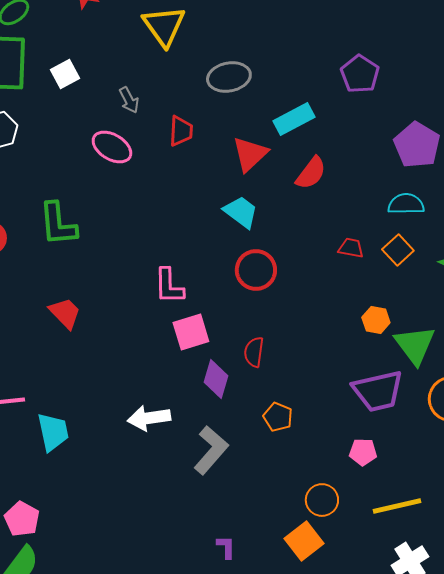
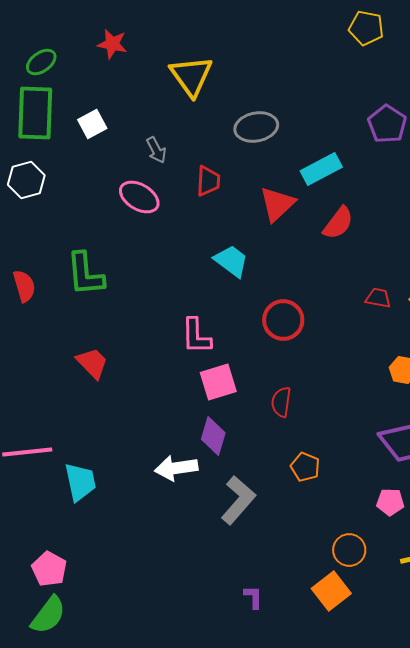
cyan trapezoid: (241, 212) -> (231, 261), moved
purple diamond: (216, 379) -> (213, 436), moved

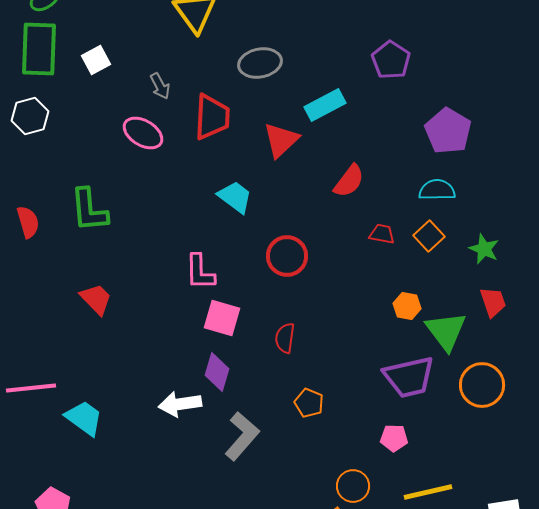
red trapezoid: (208, 181) -> (212, 117), size x1.5
red semicircle: (338, 223) -> (349, 181), moved
pink square: (218, 382) -> (222, 318), turned 33
cyan trapezoid: (80, 482) -> (84, 418), turned -42

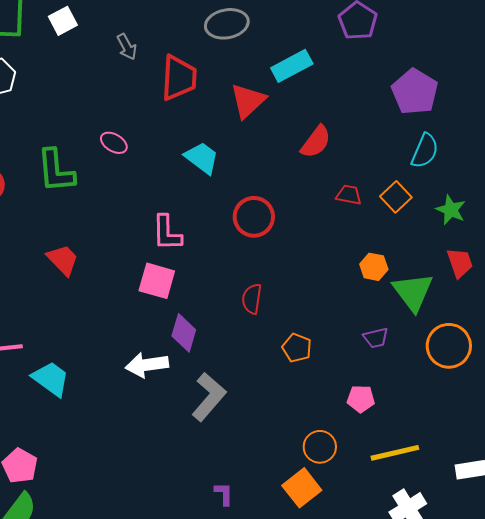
pink ellipse: (143, 133) -> (114, 143), moved, size x0.7
cyan semicircle: (437, 190) -> (425, 151), moved, turned 114
pink square: (222, 318) -> (157, 281), moved
purple trapezoid: (409, 377) -> (376, 338), size x0.5
orange pentagon: (309, 403) -> (297, 348), moved

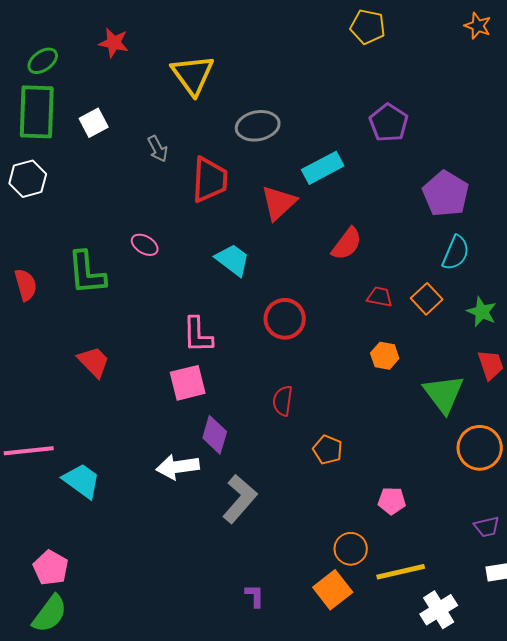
orange hexagon: (374, 267) -> (385, 356), moved
pink square: (157, 281) -> (188, 383), turned -30
purple trapezoid: (376, 338) -> (487, 527), moved
yellow line: (395, 453) -> (401, 572), moved

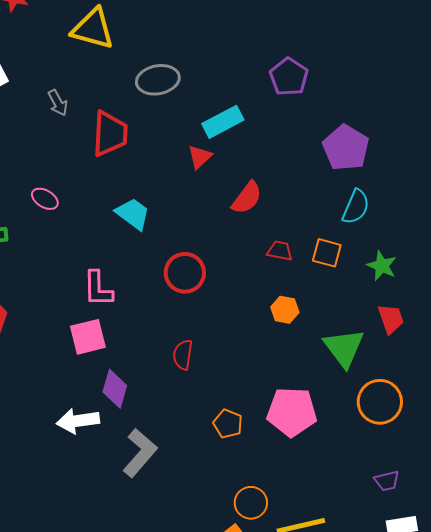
yellow triangle: (193, 75) -> (93, 29), turned -39
red triangle: (279, 203) -> (200, 157), moved, size x0.7
orange square: (427, 299) -> (327, 253), turned -32
orange pentagon: (328, 450) -> (228, 424), moved
pink pentagon: (392, 501) -> (292, 412), moved, size x1.8

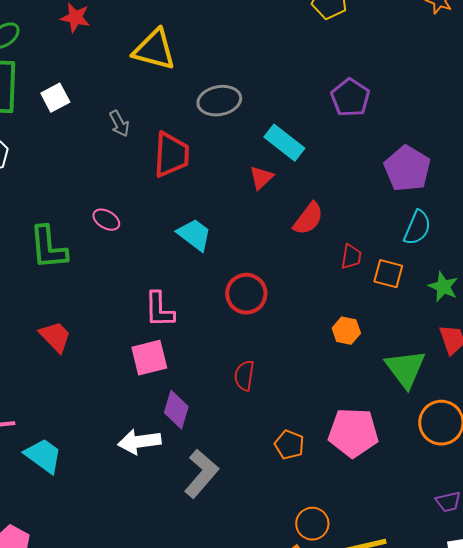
cyan rectangle: (223, 122) -> (284, 143), turned 66
red trapezoid: (280, 251) -> (351, 257), moved, turned 88

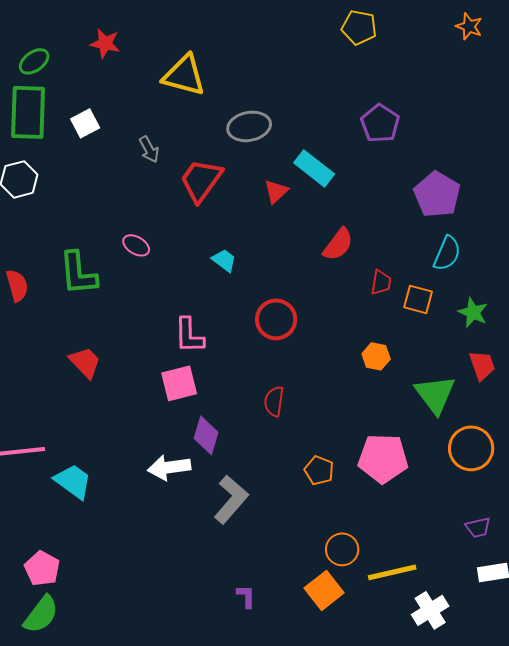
red trapezoid: (171, 155) -> (201, 180), turned -147
red triangle: (261, 178) -> (276, 191), moved
cyan trapezoid: (194, 235) -> (224, 260), size x0.7

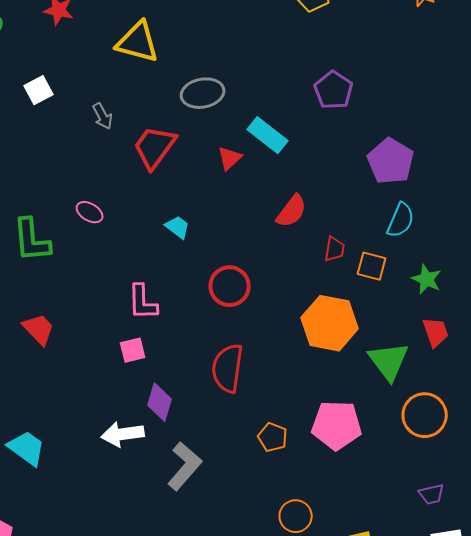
orange hexagon: (376, 356) -> (330, 323), size x2.0
pink square: (179, 383) -> (133, 350), size x0.7
red semicircle: (274, 401) -> (228, 368), size x1.6

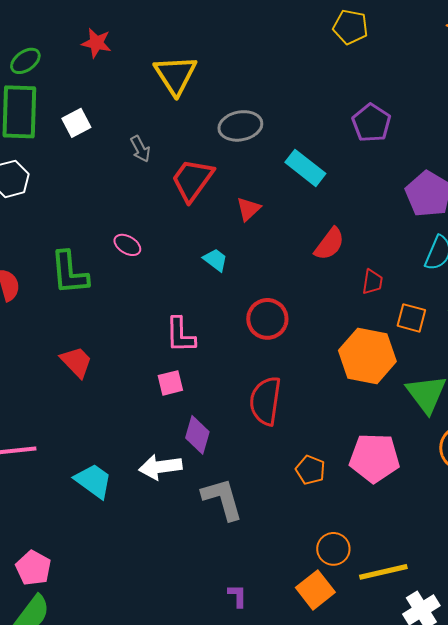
yellow triangle: (138, 42) -> (175, 75), turned 42
red triangle: (230, 158) -> (248, 209), moved
orange square: (372, 266) -> (411, 318), moved
cyan trapezoid: (27, 448) -> (93, 481), moved
gray L-shape: (185, 466) -> (222, 499), turned -57

